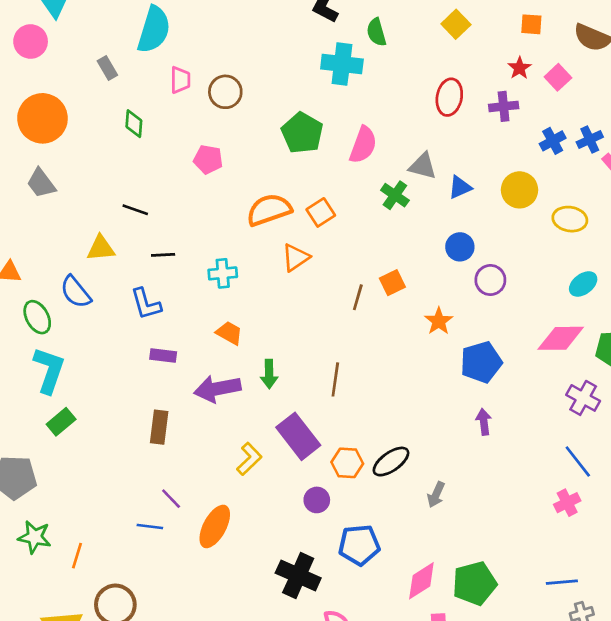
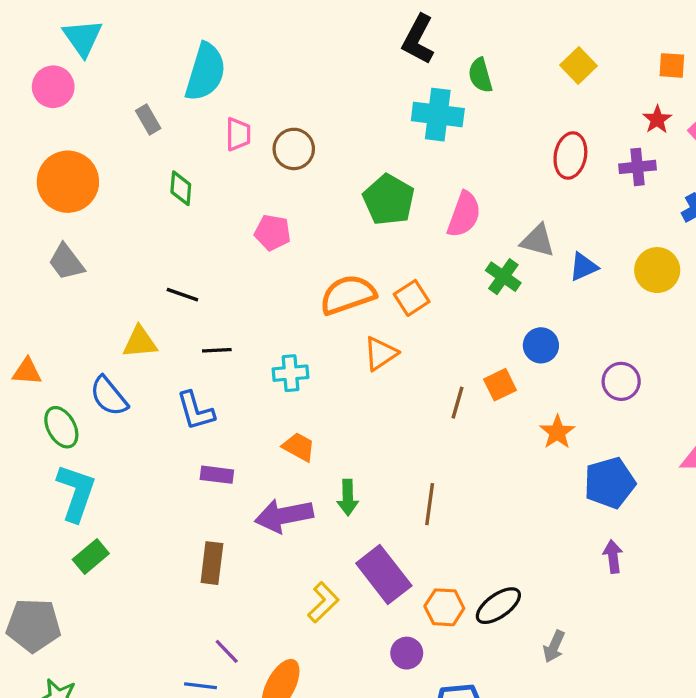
blue circle: (460, 247) -> (541, 345), moved

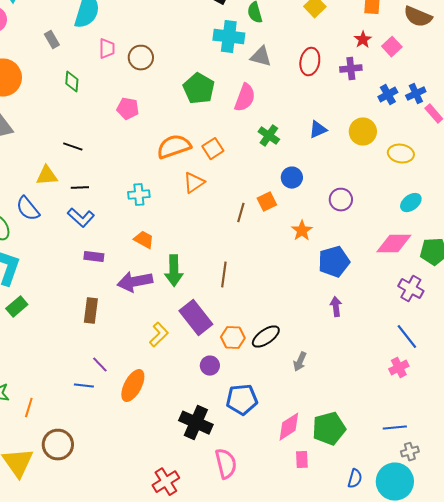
gray triangle: (538, 241) -> (261, 57), moved
black line: (217, 350) -> (80, 188), moved
blue L-shape: (196, 411) -> (81, 218), turned -32
green arrow: (348, 498) -> (174, 271), size x1.4

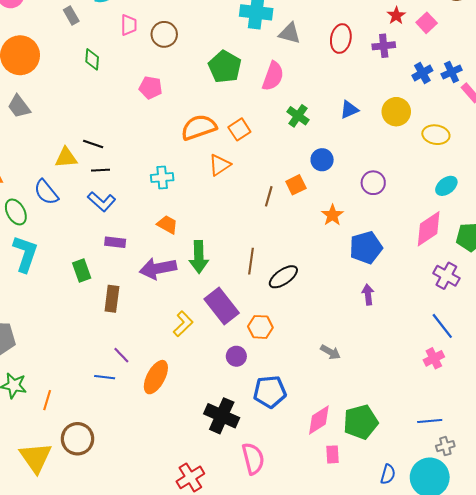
black line: (73, 147) -> (93, 144), moved
pink diamond: (394, 244) -> (429, 229), turned -33
green rectangle: (17, 307) -> (82, 271), moved, turned -70
black ellipse: (266, 337) -> (283, 277), moved
gray arrow: (300, 362) -> (330, 352), turned -84

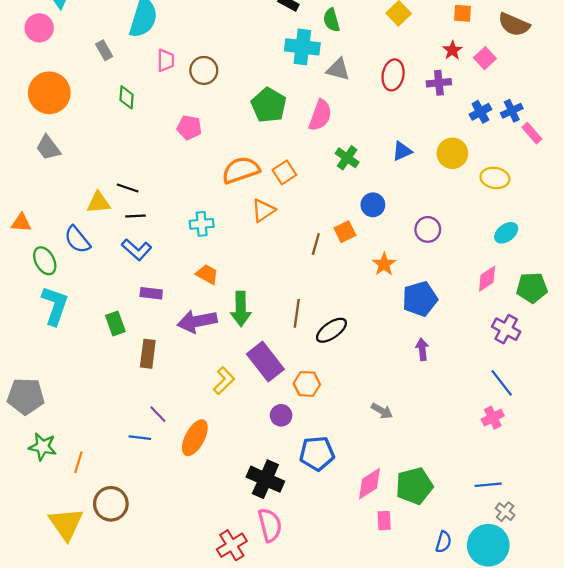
pink diamond: (429, 229) -> (487, 279), size x0.7
gray cross: (445, 446) -> (505, 512), turned -36
pink semicircle: (253, 459) -> (270, 525), moved

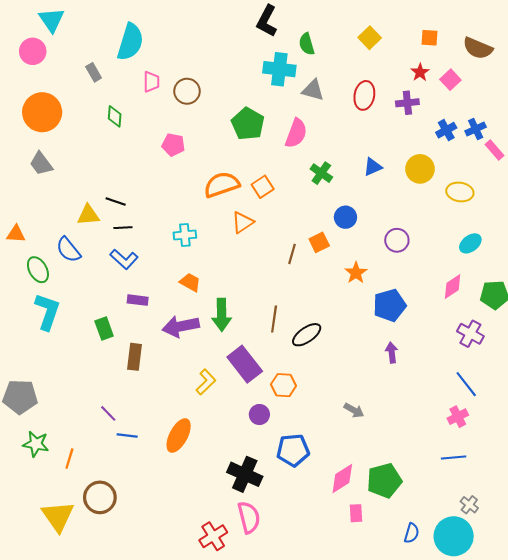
purple line: (158, 414) -> (108, 413), moved
blue line: (488, 485) -> (454, 458), moved

